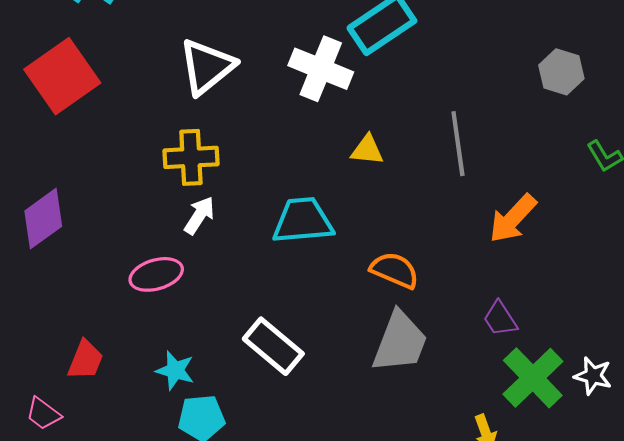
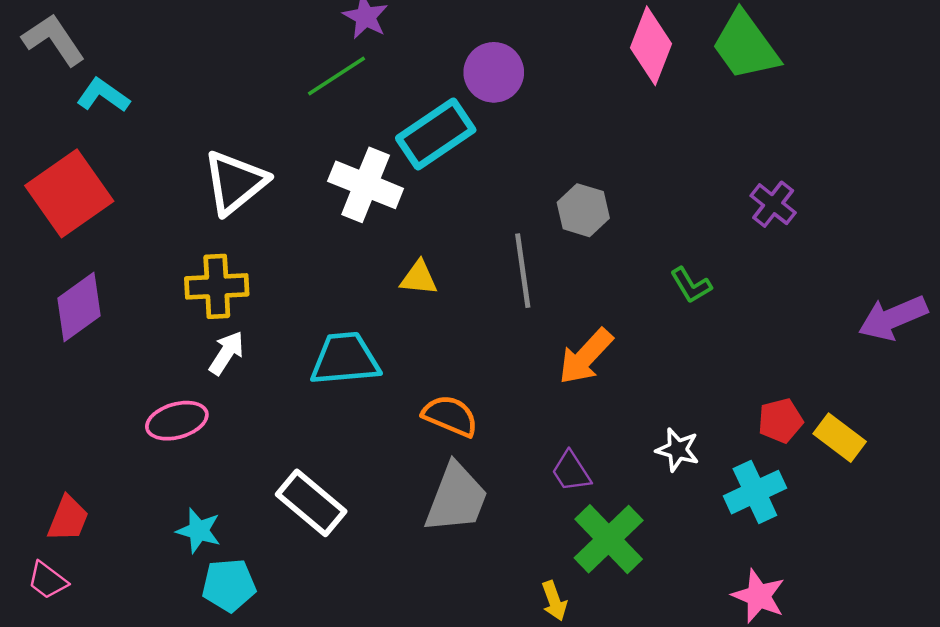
gray hexagon: (561, 72) -> (583, 210), moved
purple diamond: (43, 219) -> (79, 307), moved
red trapezoid: (85, 360) -> (68, 519), moved
white star: (593, 376) -> (678, 450), moved

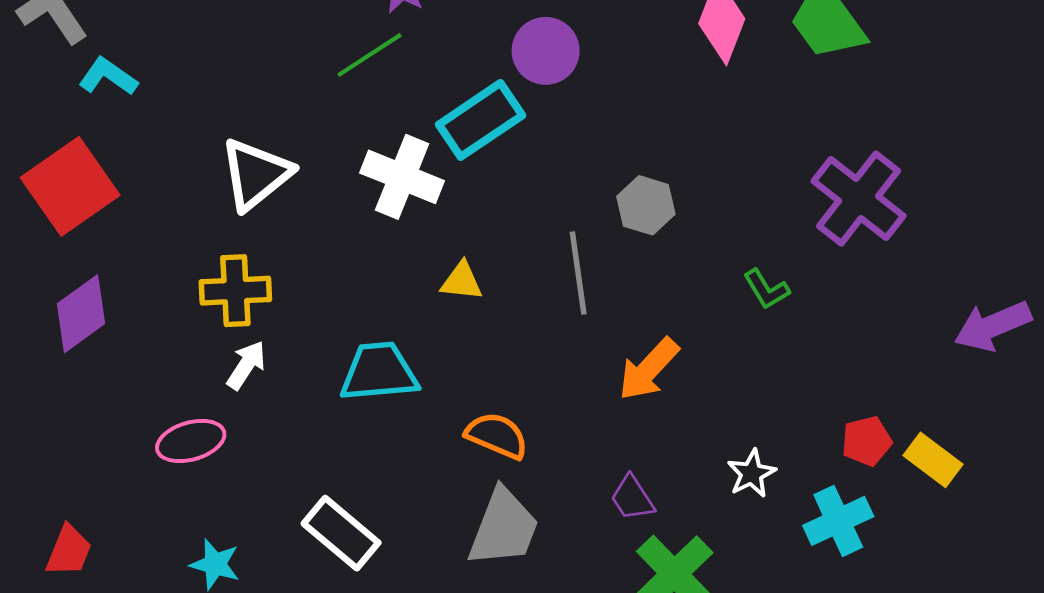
purple cross: (773, 204) -> (859, 199), size x1.8
white star: (678, 450) -> (752, 474), turned 30

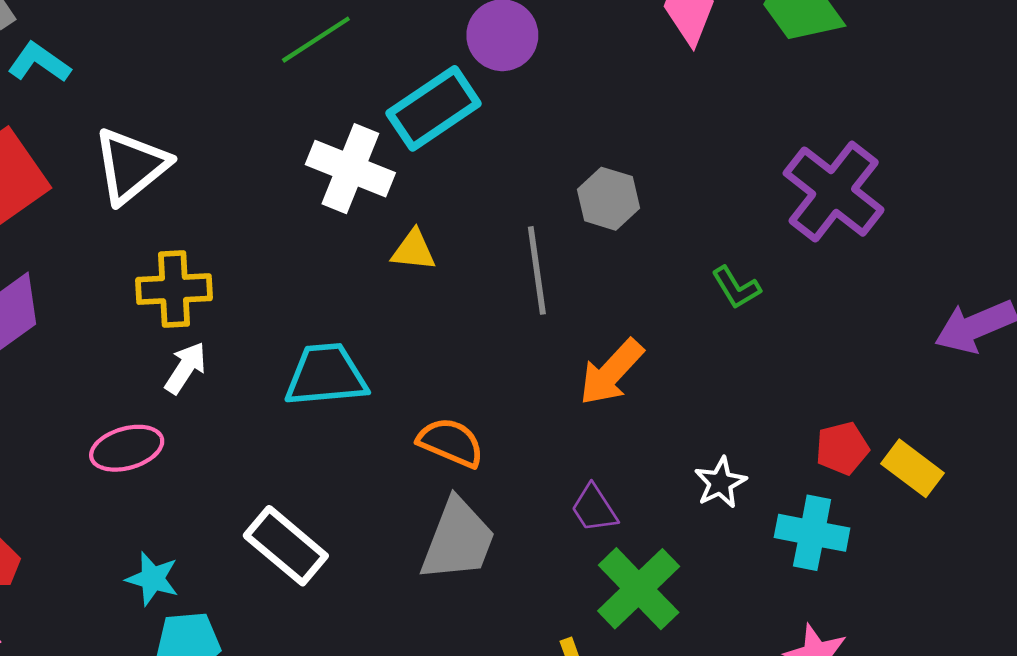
white triangle: (256, 174) -> (131, 166), moved
yellow triangle: (462, 281) -> (413, 250), moved
cyan cross: (838, 521) -> (812, 533), turned 36

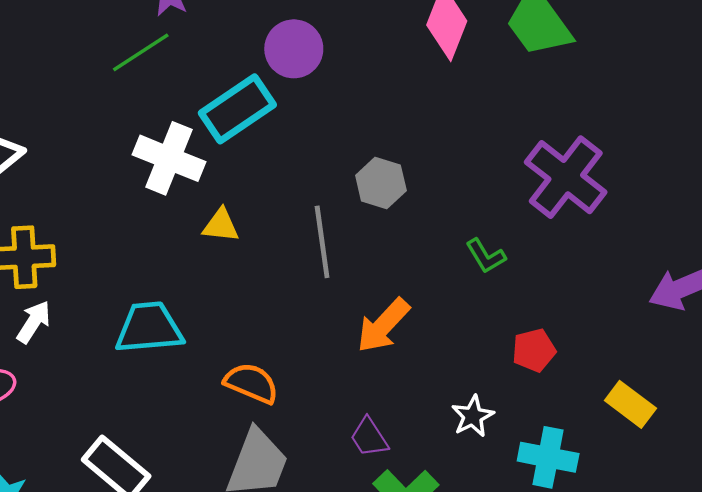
red pentagon: (842, 448) -> (534, 350), moved

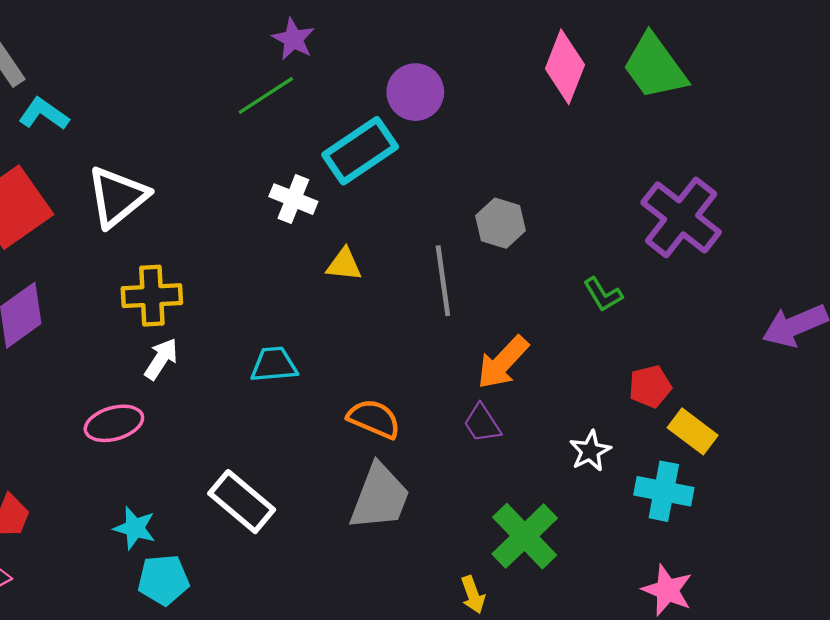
white cross: (169, 158) -> (293, 199), size x0.7
cyan trapezoid: (149, 328) -> (274, 365), size x0.7
yellow rectangle: (630, 404) -> (693, 431), moved
purple trapezoid: (369, 437) -> (482, 423), moved

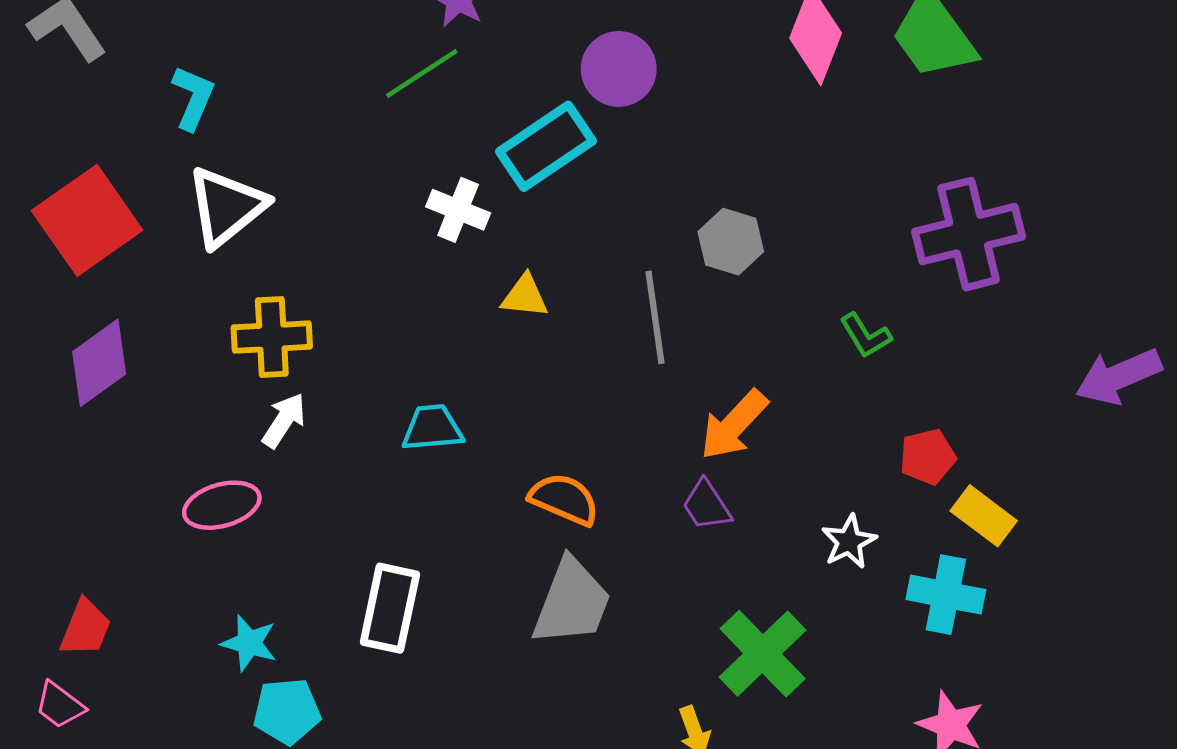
cyan L-shape: (44, 114) -> (193, 98), moved, turned 78
purple cross: (681, 217) -> (969, 234), turned 38
white rectangle: (242, 502) -> (390, 608), turned 62

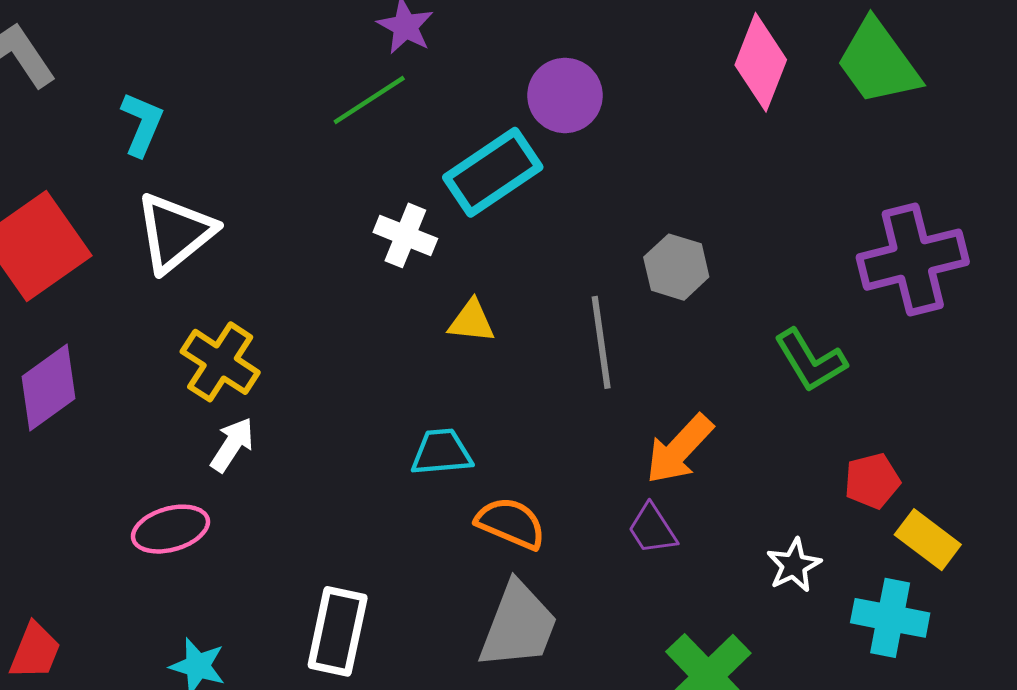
green L-shape: (866, 336) -> (810, 360), size x1.4
yellow cross: (272, 337) -> (220, 362), turned 36
cyan trapezoid: (432, 428) -> (441, 452), moved

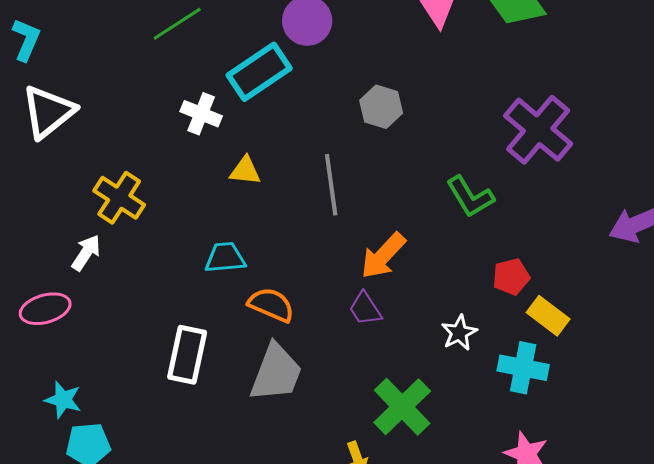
purple cross: (913, 260) -> (538, 130), turned -36
gray hexagon: (676, 267) -> (381, 107), moved
yellow cross: (220, 362) -> (119, 198), moved
white rectangle: (338, 631) -> (187, 355), moved

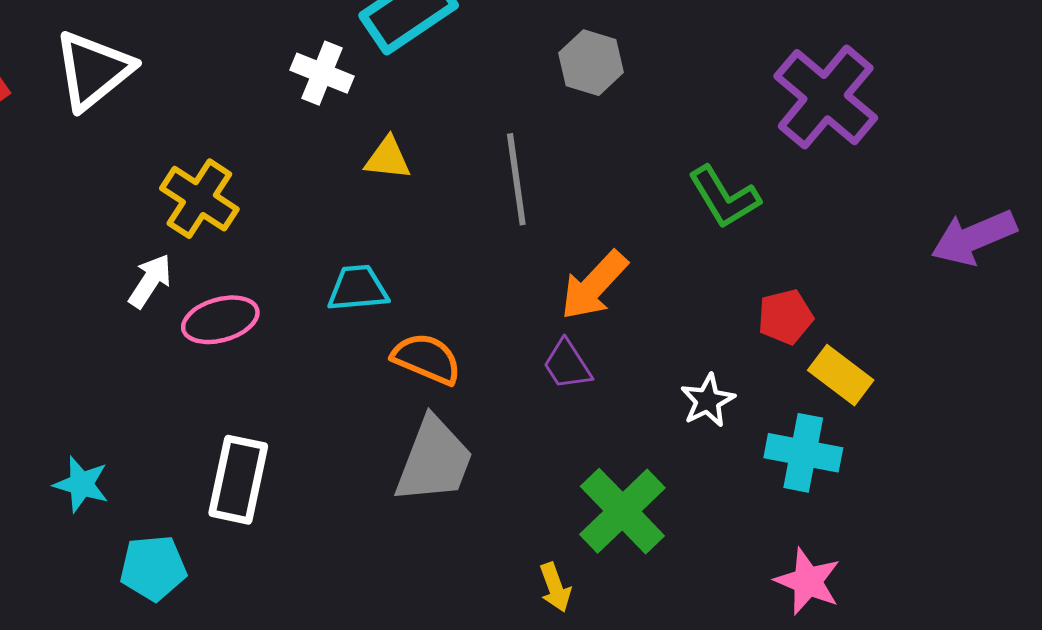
pink ellipse: (45, 309) -> (220, 320), moved
white rectangle: (187, 355) -> (238, 480), moved
cyan star: (63, 400) -> (81, 484), moved

